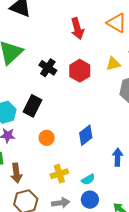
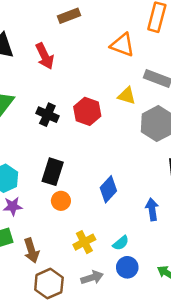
red arrow: (77, 28) -> (45, 56), moved
yellow triangle: (113, 64) -> (127, 96), turned 42
black rectangle: (32, 106) -> (53, 172), moved

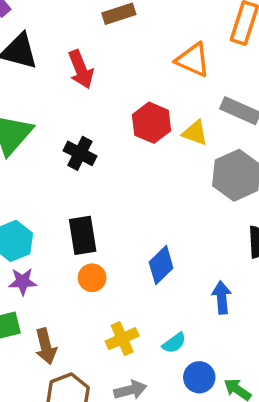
red hexagon: (87, 111) -> (152, 123), moved
black rectangle: (53, 172) -> (83, 235), turned -30
blue circle: (127, 267) -> (199, 377), moved

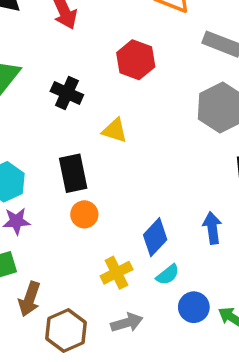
yellow triangle: (195, 133) -> (115, 130), moved
blue diamond: (161, 265) -> (155, 237), moved
brown arrow: (46, 346) -> (29, 299), moved, turned 36

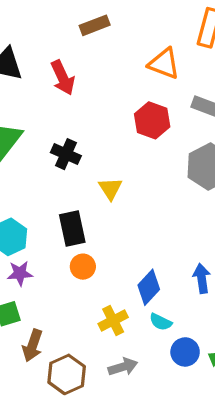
red hexagon: (136, 60) -> (152, 120), moved
yellow triangle: (115, 130) -> (110, 189), turned 40
cyan semicircle: (168, 275) -> (161, 322), turned 65

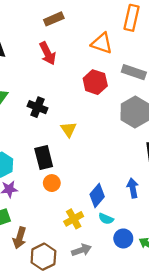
red arrow: (63, 78) -> (48, 53), moved

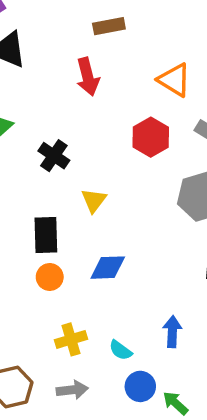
blue arrow: (133, 188) -> (172, 332), moved
blue diamond: (97, 195) -> (108, 268), moved, turned 35

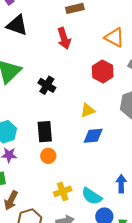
yellow triangle: (94, 200) -> (88, 110), moved, turned 35
blue diamond: (108, 268) -> (93, 136), moved
cyan semicircle: (121, 350) -> (92, 196), size x1.5

